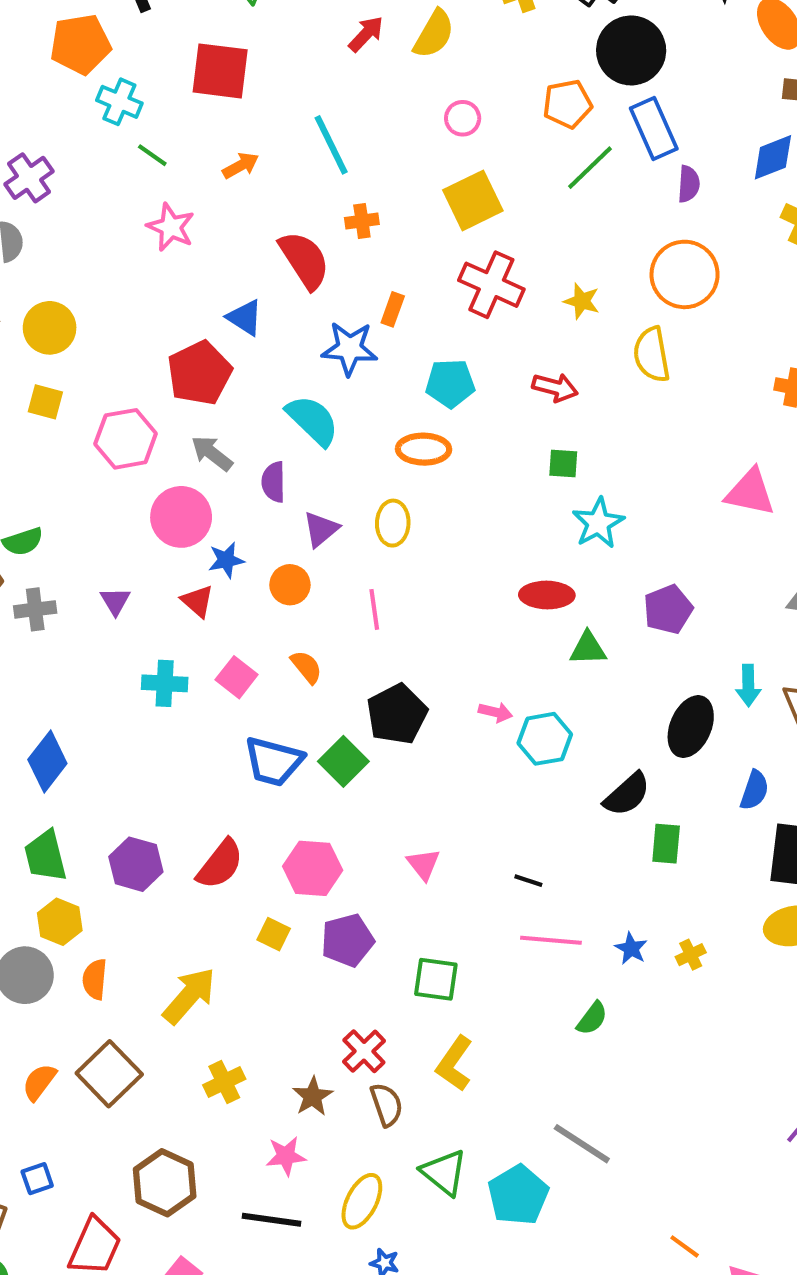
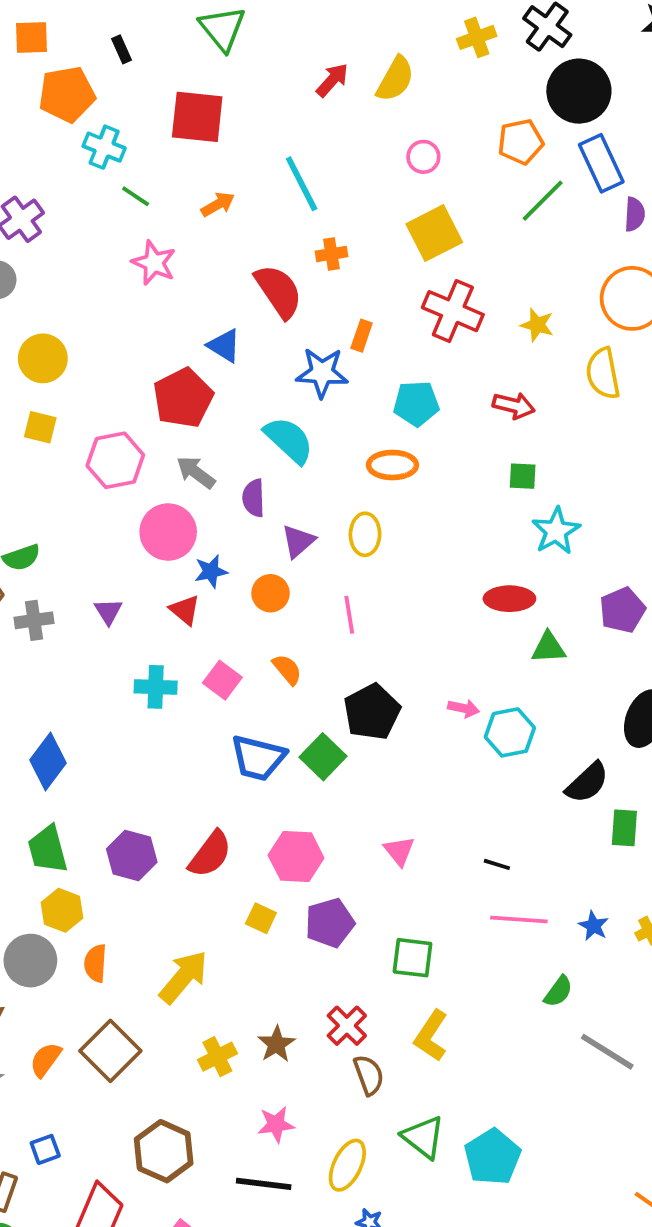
brown star: (313, 1096) -> (276, 1044), moved
gray line: (582, 1144) -> (607, 1052), moved

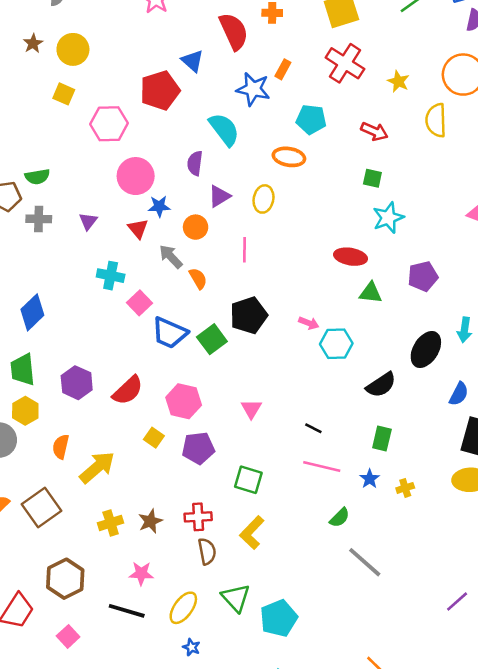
gray arrow: (196, 472) -> (171, 257), moved
pink square: (222, 680) -> (140, 303), moved
green rectangle: (624, 828) -> (382, 439), moved
orange semicircle: (95, 963) -> (61, 447), moved
red cross: (347, 1026) -> (198, 517), turned 32

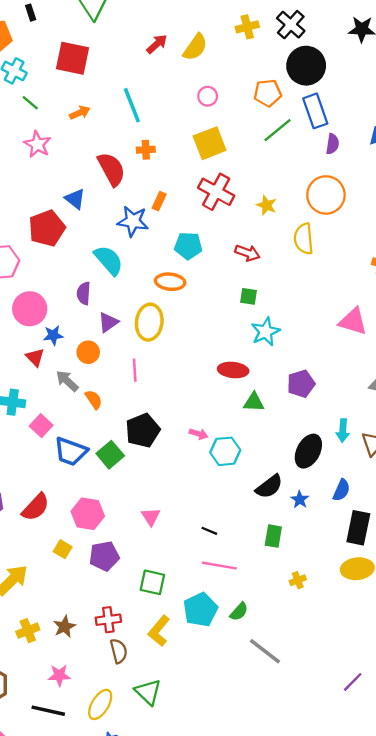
yellow ellipse: (264, 199) -> (149, 322), size x1.4
blue star: (370, 479) -> (300, 500), moved
cyan pentagon: (279, 618) -> (201, 610), moved

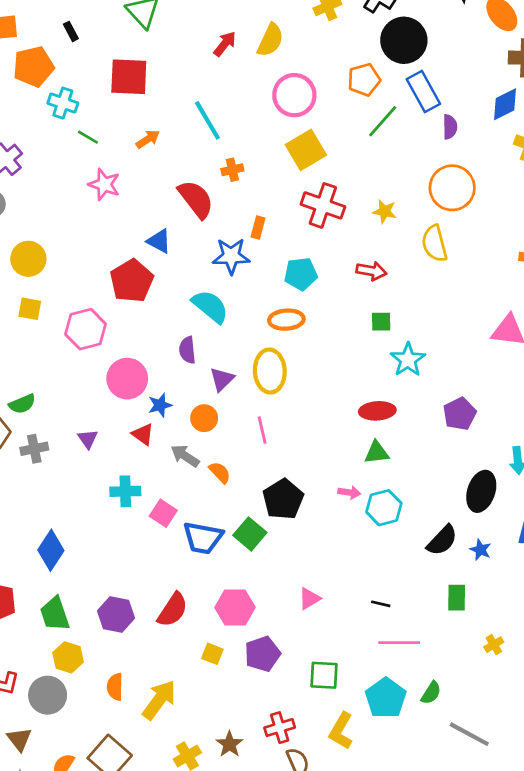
pink circle: (208, 96) -> (294, 95), size x1.8
green triangle: (254, 402) -> (377, 453), moved
pink triangle: (151, 517) -> (309, 599), turned 42

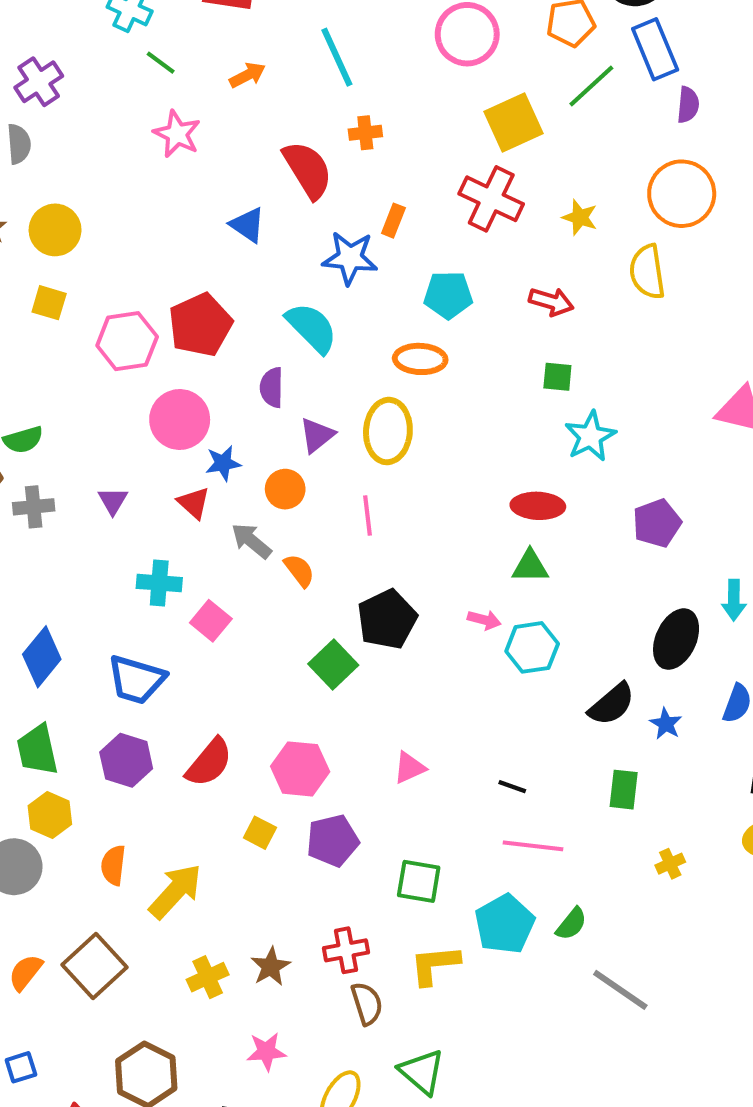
yellow square: (306, 150) -> (513, 122), moved
red pentagon: (132, 281) -> (200, 325), moved
blue trapezoid: (203, 538) -> (136, 680), moved
yellow L-shape: (341, 731) -> (435, 965), turned 48

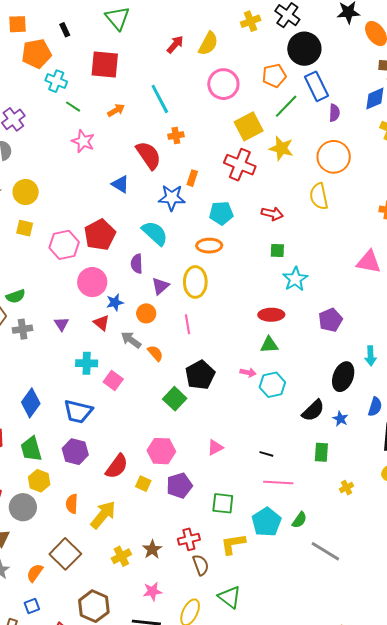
yellow star: (580, 217) -> (281, 148), moved, size x1.4
red semicircle: (209, 762) -> (117, 466), moved
orange semicircle: (25, 972) -> (35, 573), moved

